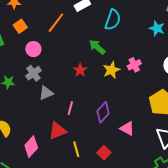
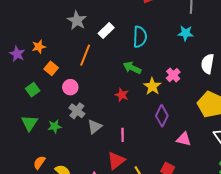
purple diamond: (103, 112) -> (162, 116), moved

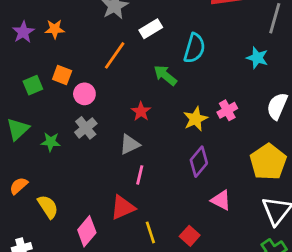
orange square: (51, 68) -> (62, 75), moved, turned -32
green arrow: (132, 68) -> (165, 75), moved
red star: (122, 95) -> (141, 111), moved
gray triangle: (95, 127) -> (130, 144), moved

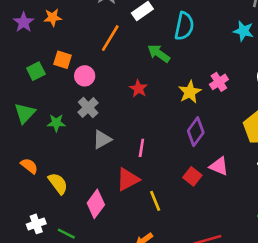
gray triangle: (130, 144) -> (102, 139), moved
orange semicircle: (19, 186) -> (29, 166), turned 84
red square: (190, 236) -> (192, 176), moved

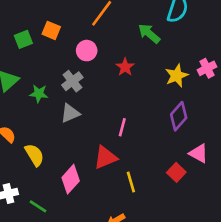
pink circle: (85, 76) -> (87, 51), moved
gray triangle: (102, 139) -> (70, 113), moved
red square: (192, 176) -> (176, 172), moved

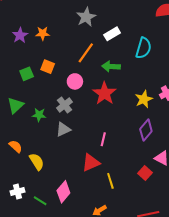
green arrow: (149, 33) -> (111, 66), moved, turned -36
red star: (125, 67) -> (104, 93), size x1.6
pink diamond: (71, 179) -> (63, 192), moved

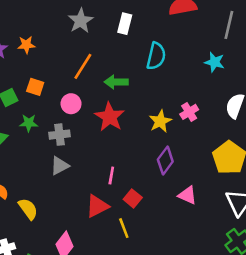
white rectangle: (112, 34) -> (125, 24), moved, turned -42
gray cross: (65, 105) -> (59, 135), turned 35
green star: (39, 115) -> (29, 123), moved
red square: (145, 173) -> (133, 198), moved

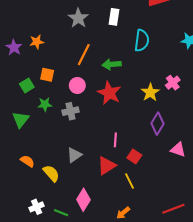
gray triangle: (60, 166) -> (74, 155), moved

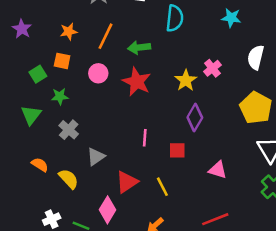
orange star: (37, 42) -> (69, 31), moved
gray cross: (70, 111) -> (69, 130), moved, turned -35
pink triangle: (178, 150) -> (218, 170), moved
red square: (134, 157) -> (177, 150), moved, turned -32
red triangle: (106, 166) -> (127, 182), moved

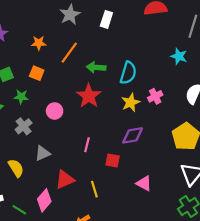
cyan semicircle: (175, 18) -> (128, 73), moved
orange square: (62, 61) -> (37, 73), moved
pink circle: (98, 73) -> (55, 111), moved
purple diamond: (195, 117) -> (133, 135), turned 40

